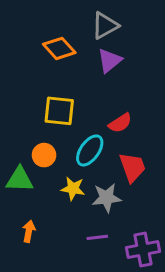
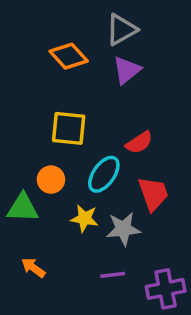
orange arrow: (29, 231) -> (33, 268), turned -65

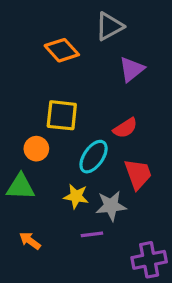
purple triangle: (127, 70) -> (132, 69), moved
orange circle: (51, 180) -> (36, 149), moved
purple line: (113, 275) -> (92, 234), moved

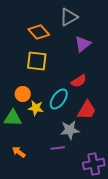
yellow square: (62, 115) -> (37, 61), moved
red trapezoid: (138, 174) -> (87, 110), turned 50
yellow star: (76, 196) -> (36, 108), moved

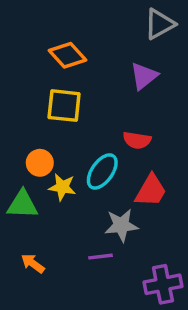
gray triangle: (69, 17) -> (159, 24), moved
red semicircle: (79, 81) -> (137, 140), turned 42

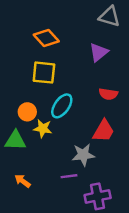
gray triangle: (159, 24) -> (109, 17), turned 45
red semicircle: (137, 140) -> (108, 94), moved
cyan ellipse: (102, 171) -> (62, 106), moved
purple cross: (163, 284) -> (98, 196), moved

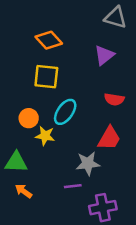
green triangle: (15, 140) -> (16, 162), moved

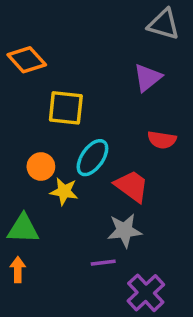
orange diamond: (49, 40) -> (27, 60), moved
red trapezoid: (109, 138) -> (132, 186), moved, turned -84
orange arrow: (24, 191) -> (18, 270), moved, turned 54
purple cross: (103, 208) -> (146, 293), turned -32

